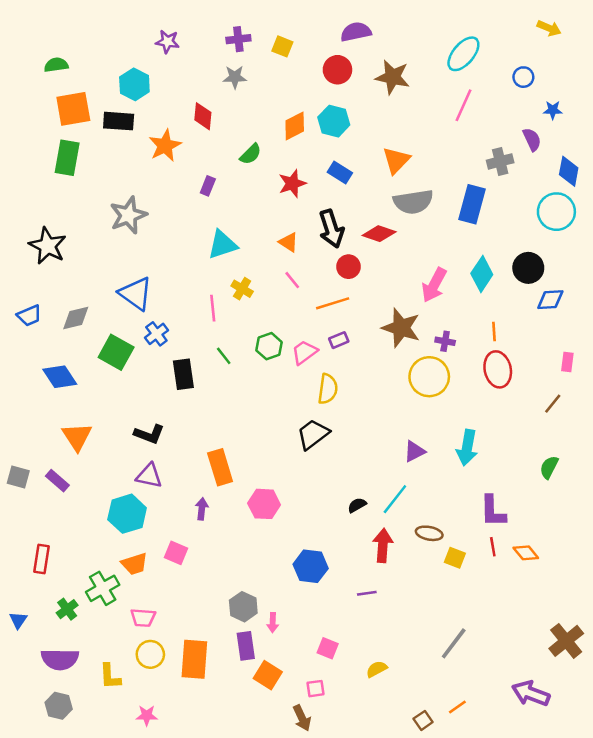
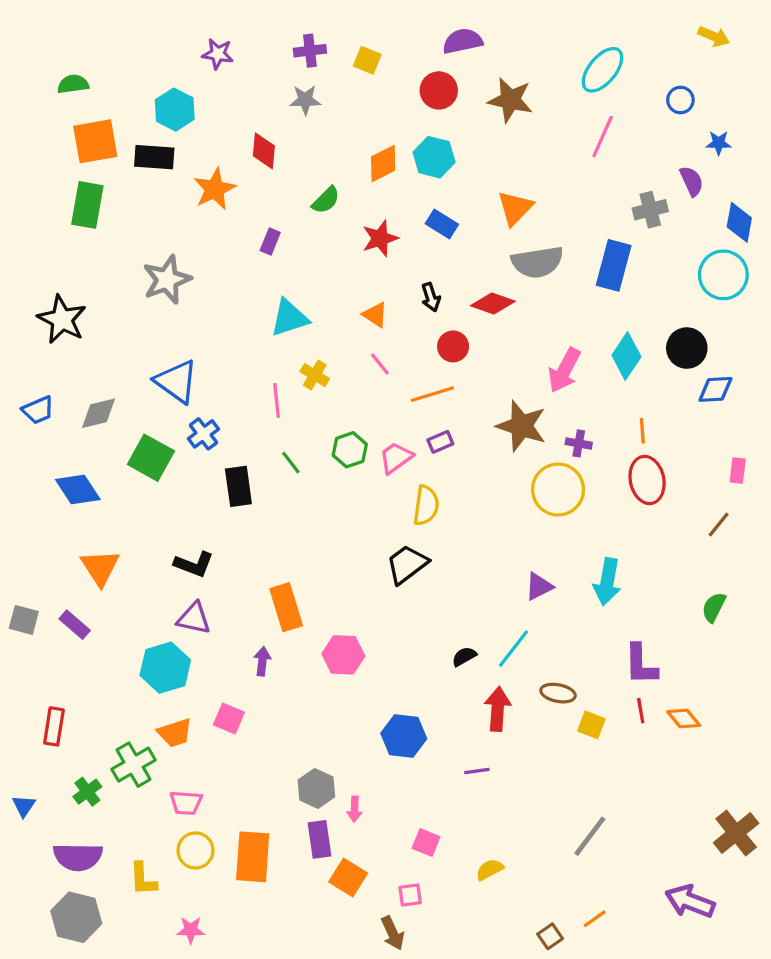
black arrow: (331, 229) -> (431, 297), size x0.6
gray hexagon: (59, 706) -> (76, 917), size x1.4

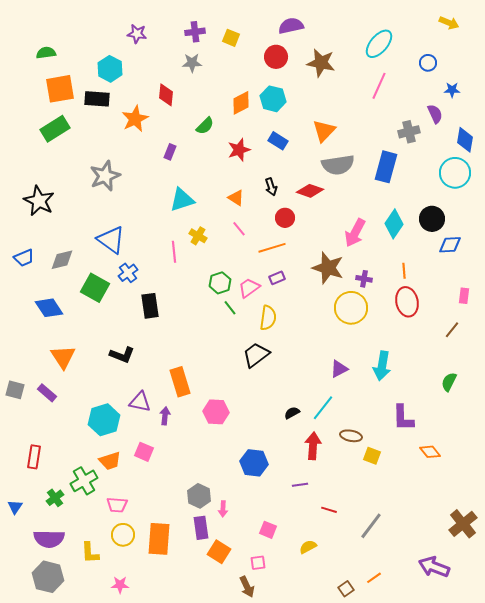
green rectangle: (87, 205) -> (55, 129), turned 48
green line: (291, 463) -> (230, 308), moved
purple triangle: (194, 618) -> (140, 402), moved
red line: (641, 711) -> (329, 510), moved, turned -63

